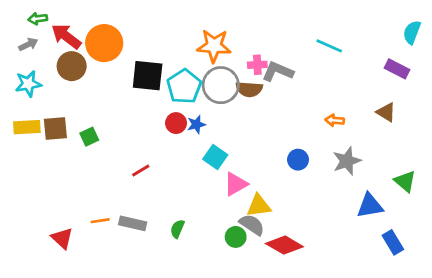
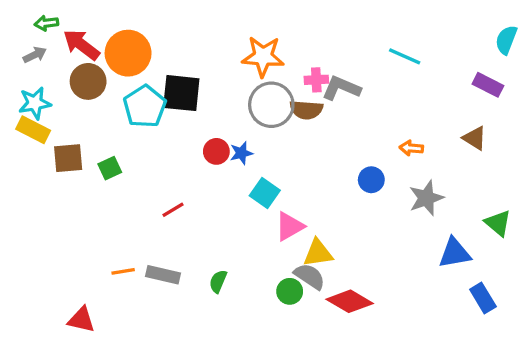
cyan pentagon: (184, 86) -> (145, 106), moved
yellow rectangle: (27, 127) -> (33, 130), moved, turned 30
blue circle: (298, 160) -> (371, 180), moved
red triangle: (62, 238) -> (81, 320), moved, turned -30

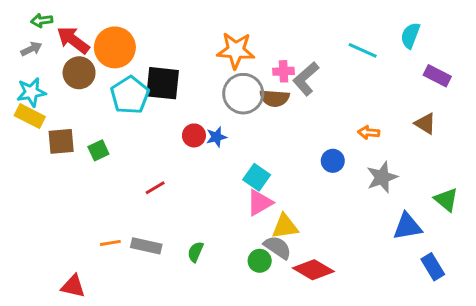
cyan semicircle: (506, 40) -> (410, 35), moved
gray L-shape: (341, 88) -> (306, 79), turned -64
cyan square: (265, 193) -> (257, 177), moved

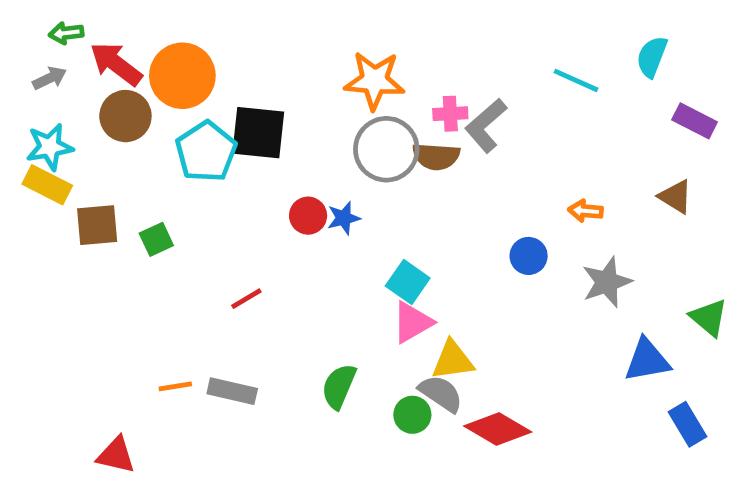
green semicircle: (195, 252) -> (339, 386), moved, size x1.4

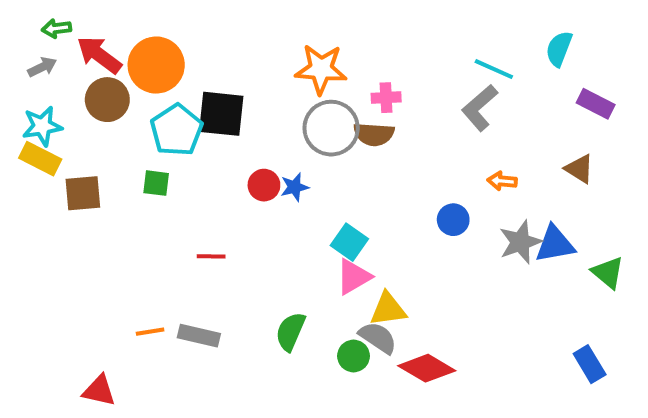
gray L-shape: (486, 126) -> (480, 108), moved
green square: (156, 239) -> (156, 183), moved, turned 32
red line: (246, 299) -> (211, 256), turned 32
blue triangle: (647, 360) -> (555, 244), moved

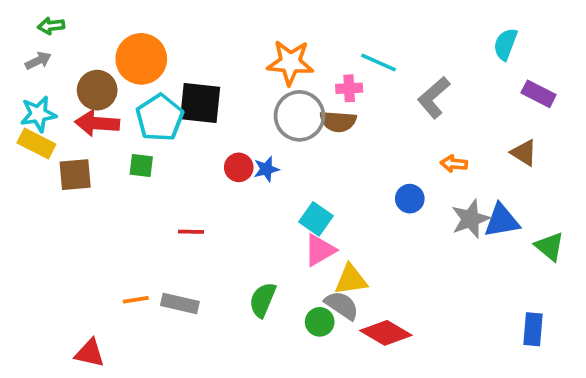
red arrow: (99, 55) -> (97, 123), moved, turned -33
cyan line: (494, 69) -> (379, 63), moved
blue rectangle: (590, 364) -> (533, 329), turned 36

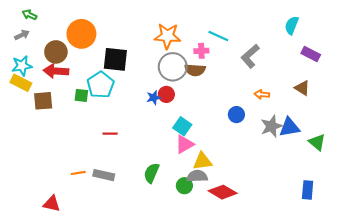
green arrow: (51, 26) -> (29, 15), turned 32
cyan pentagon: (160, 118) -> (101, 85), moved
red circle: (239, 167) -> (166, 94), moved
gray semicircle: (342, 305) -> (197, 176), turned -36

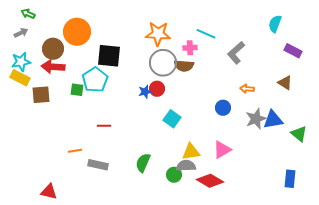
pink triangle: (184, 144) -> (222, 150), moved
orange line: (78, 173) -> (75, 151), moved

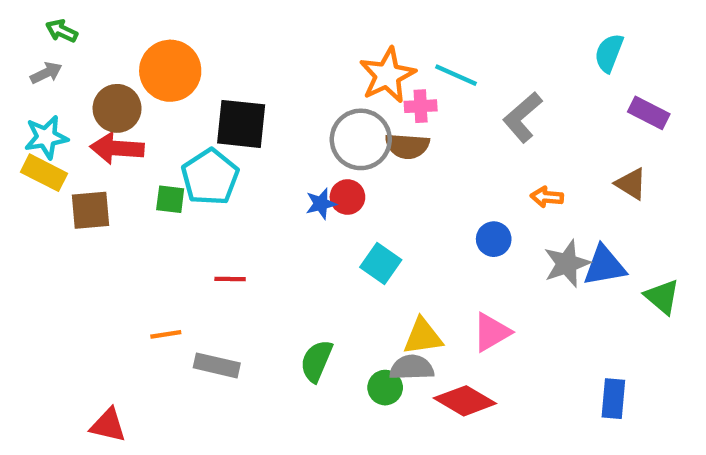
orange star: (158, 34) -> (387, 75), moved, turned -30
blue rectangle: (290, 179) -> (613, 399), moved

